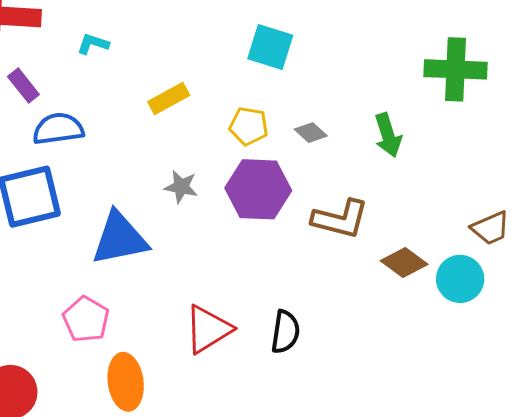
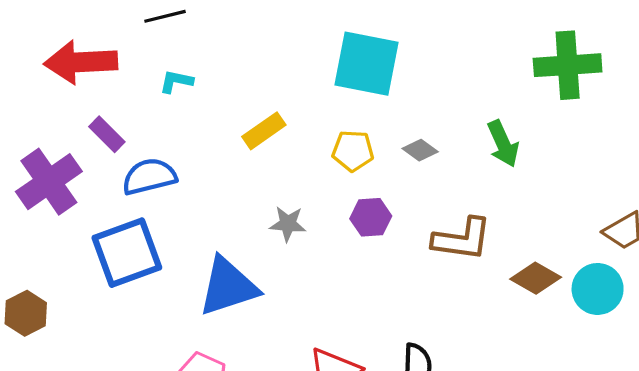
cyan square: (270, 47) -> (367, 64), size x1.4
purple hexagon: (258, 189) -> (371, 217), size x0.6

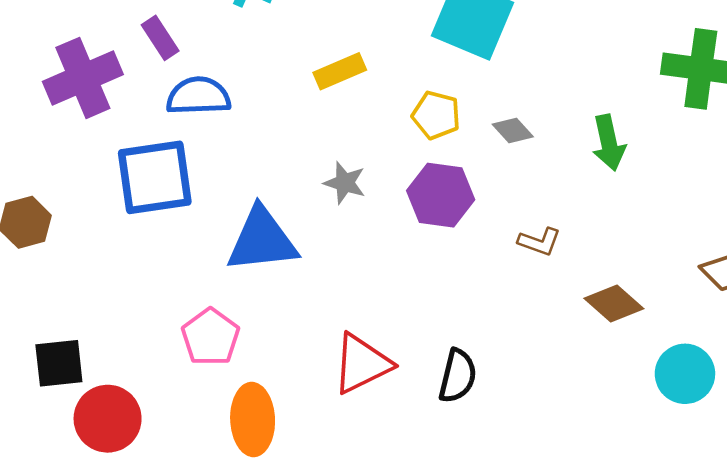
purple hexagon: (371, 217) -> (441, 195), size x1.4
brown L-shape: (462, 239) -> (539, 242), size x0.6
cyan circle: (598, 289) -> (685, 374), moved

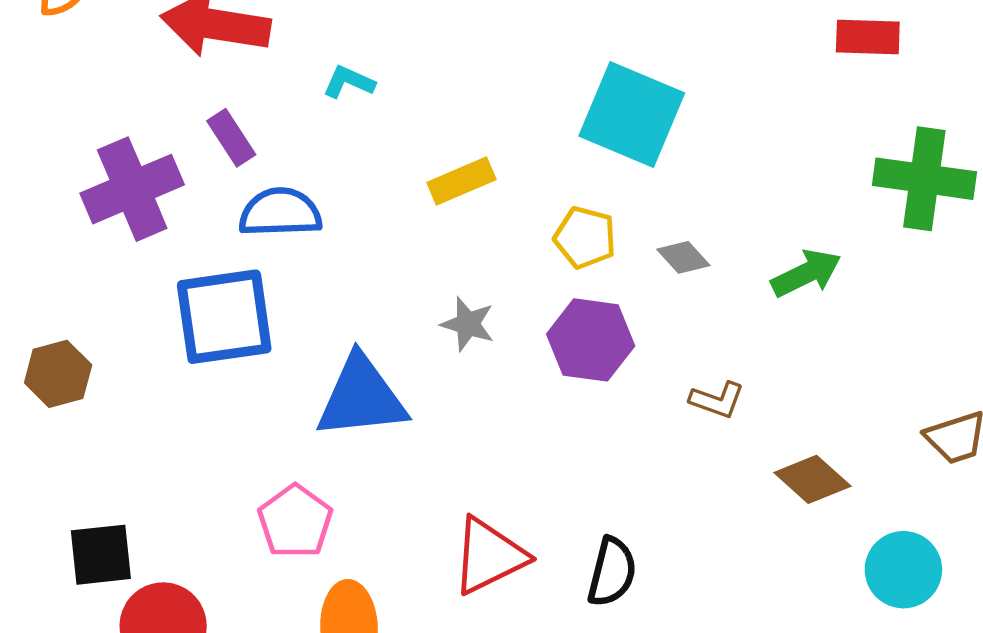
green arrow: (609, 143) -> (806, 273), turned -104

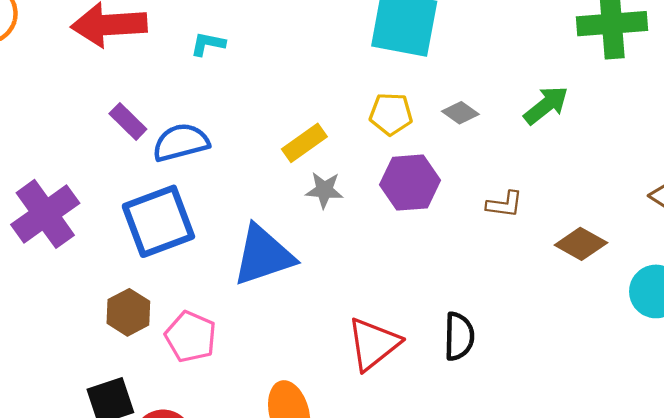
purple rectangle: (231, 138) -> (128, 121), moved
yellow rectangle: (461, 181) -> (304, 143), moved
purple cross: (132, 189) -> (45, 214), moved
brown hexagon: (58, 374) -> (128, 312), moved
pink pentagon: (295, 521) -> (191, 337), moved

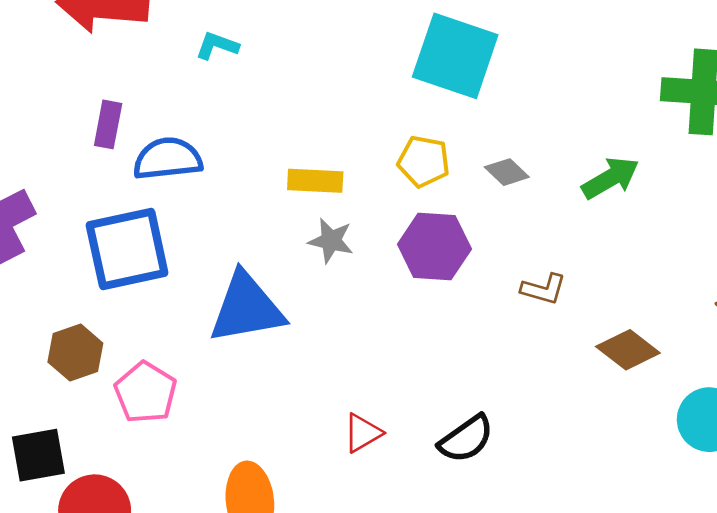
purple rectangle: (128, 121) -> (108, 124), turned 48
yellow rectangle: (304, 143) -> (315, 181), turned 30
black semicircle: (459, 336) -> (466, 439), turned 45
red triangle: (373, 344) -> (363, 433), size x0.6

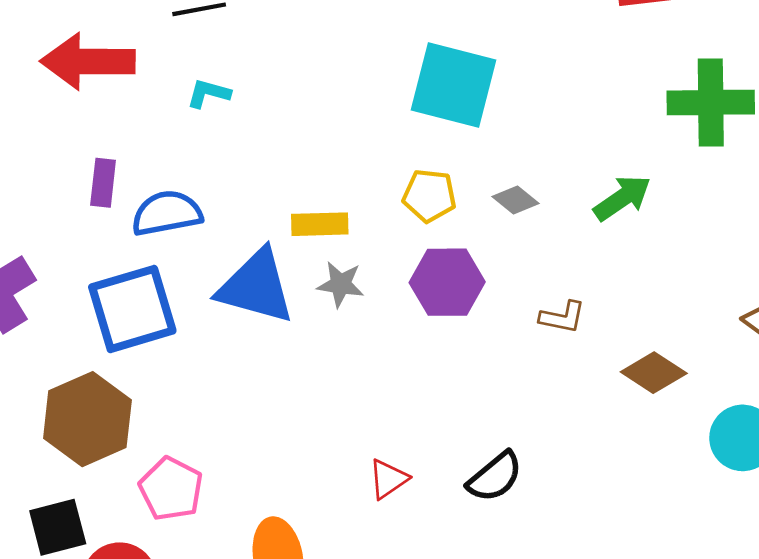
blue triangle: (247, 308) -> (256, 287), moved, turned 30
brown hexagon: (75, 353) -> (87, 419), size x1.6
pink pentagon: (145, 392) -> (171, 489), moved

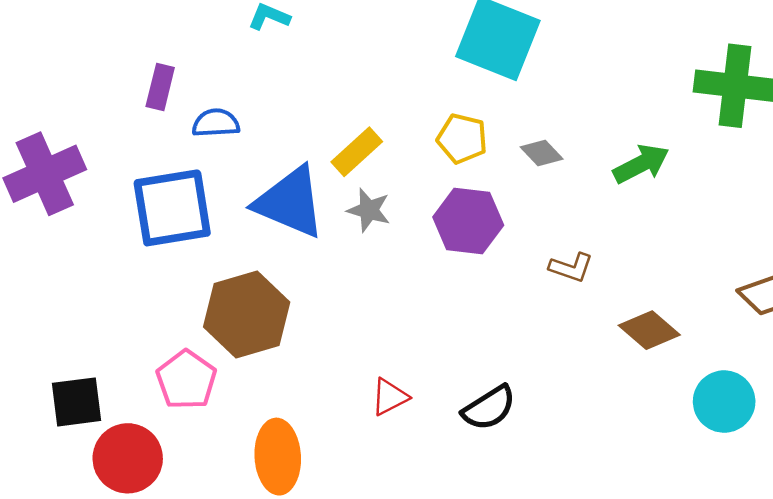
blue semicircle: (167, 213) -> (216, 123), size x0.7
yellow rectangle: (320, 224) -> (357, 152), turned -48
brown hexagon: (87, 419) -> (247, 315), moved

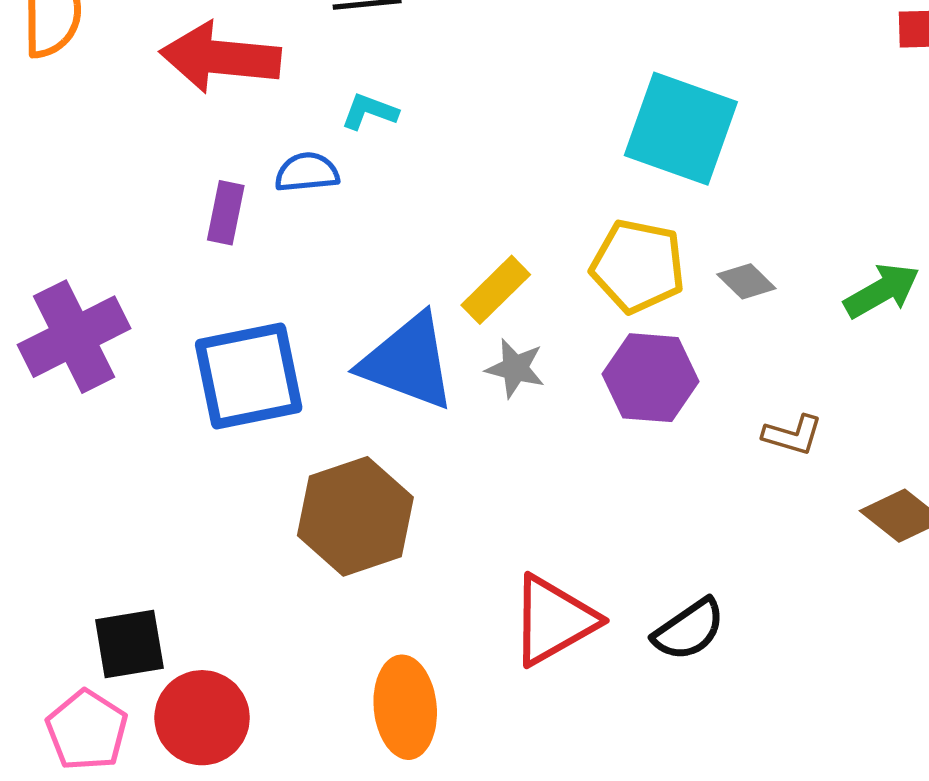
blue semicircle: (216, 123) -> (307, 172), moved
yellow pentagon: (462, 138) -> (638, 266), size x1.4
pink pentagon: (186, 380) -> (87, 730), moved
red triangle: (390, 397) -> (554, 620), size x1.8

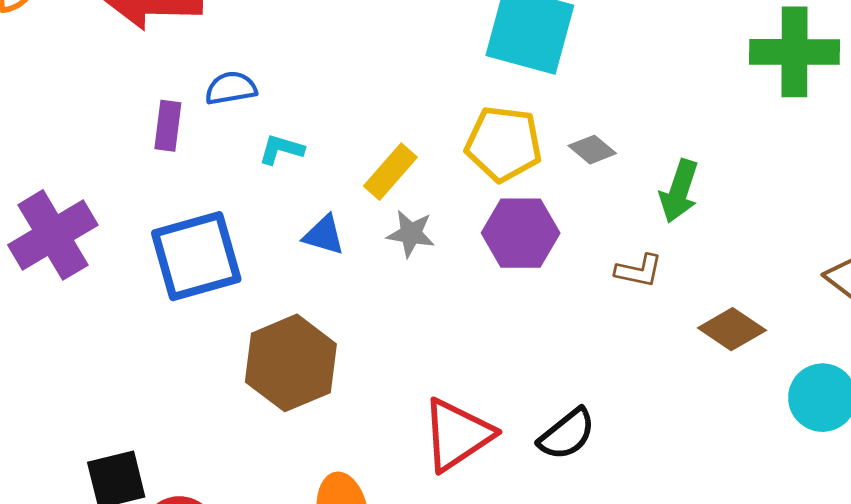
cyan L-shape: (370, 112) -> (281, 149), moved
green arrow: (882, 291) -> (679, 191), moved, turned 142
blue triangle: (408, 362) -> (324, 235), size x0.5

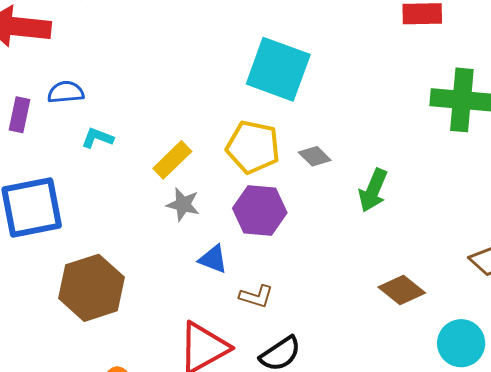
blue triangle: (324, 235) -> (213, 259), moved
brown L-shape: (639, 271) -> (256, 296), moved

